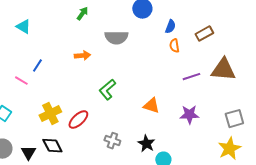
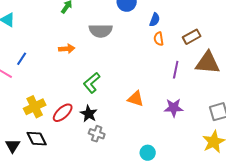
brown rectangle: (204, 34) -> (192, 37), moved
purple line: (191, 77) -> (176, 70), turned -60
black star: (146, 144) -> (89, 114), moved

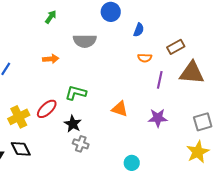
orange semicircle: (159, 39) -> (145, 58), moved, turned -80
green L-shape: (92, 83) -> (76, 93), turned 55
red ellipse: (63, 113) -> (47, 109), moved

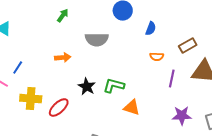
green L-shape: (76, 93) -> (114, 86), moved
yellow cross: (19, 117) -> (31, 99), moved, turned 30
purple star: (158, 118) -> (182, 116), moved
black star: (73, 124) -> (87, 87), moved

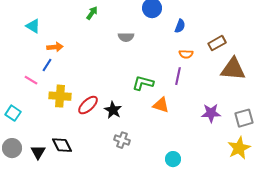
gray semicircle: (97, 40) -> (126, 37), size x0.7
orange arrow: (63, 58) -> (55, 47), moved
purple line: (172, 79) -> (178, 76), moved
black star: (87, 87) -> (113, 110), moved

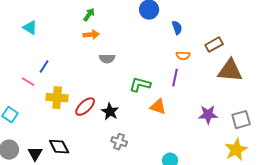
blue semicircle: (180, 26) -> (177, 28), turned -40
gray semicircle: (126, 37) -> (107, 59), moved
orange arrow: (55, 47) -> (91, 35), moved

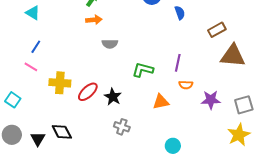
orange semicircle: (183, 56) -> (186, 85), moved
blue line: (44, 67) -> (36, 47), moved
orange triangle: (158, 107) -> (161, 102), moved, turned -30

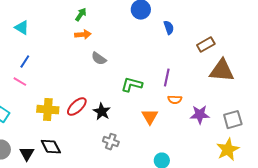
gray semicircle: (110, 44) -> (99, 59), turned 35
yellow cross: (60, 83) -> (48, 110), moved
orange triangle: (161, 102) -> (150, 117), turned -48

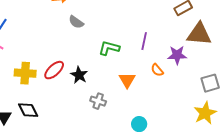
orange semicircle: (175, 100) -> (157, 70), moved, turned 48
purple star: (200, 115) -> (177, 55), moved
gray cross: (111, 142) -> (98, 101), moved

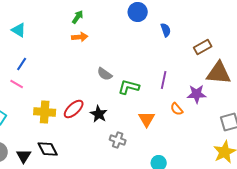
gray semicircle: (76, 22) -> (105, 74), moved

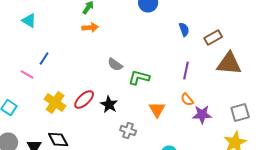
blue semicircle: (166, 30) -> (184, 30), moved
blue line: (22, 64) -> (44, 58), moved
purple line: (164, 80) -> (186, 70), moved
purple star: (197, 94) -> (202, 114), moved
yellow cross: (45, 112) -> (55, 102), turned 30

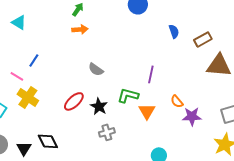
gray semicircle: (115, 64) -> (96, 69), moved
purple line: (186, 70) -> (151, 74), moved
green L-shape: (139, 78) -> (128, 95), moved
yellow cross: (55, 102) -> (28, 97), moved
gray cross: (128, 130) -> (107, 132), moved, turned -35

